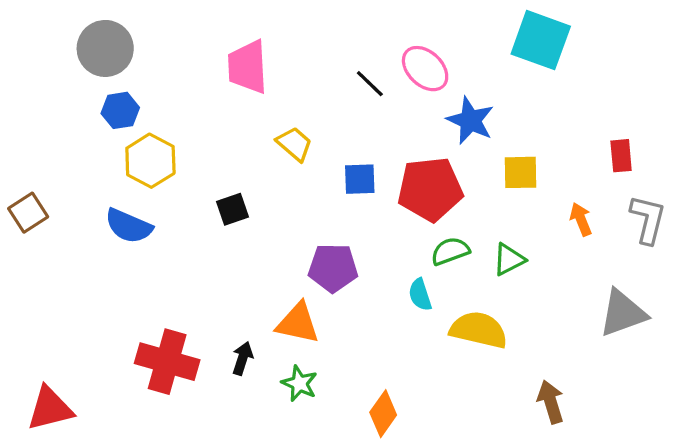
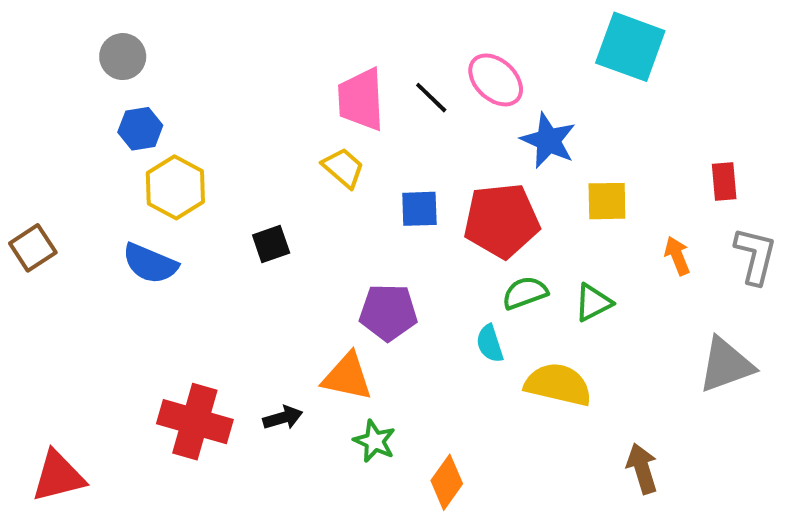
gray circle: (105, 48) -> (123, 57), size x0.7
pink trapezoid: (248, 67) -> (361, 99), moved
black arrow: (243, 358) -> (283, 418), turned 56
green star: (299, 383) -> (375, 441), moved

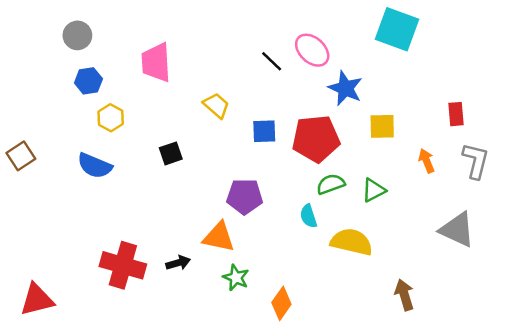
pink trapezoid: (361, 99) -> (156, 62), moved
yellow hexagon: (175, 187) -> (111, 118), size x0.7
gray triangle: (726, 365) -> (457, 230), turned 45

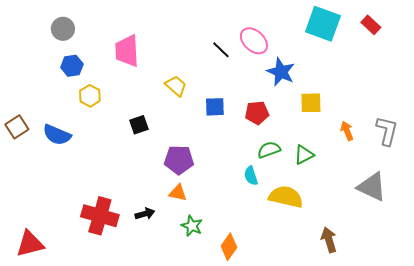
red rectangle: (456, 114) -> (371, 25), moved, turned -42
red pentagon: (316, 139) -> (257, 113), size x0.6
blue semicircle: (95, 166) -> (57, 135), moved
purple pentagon: (245, 196) -> (179, 160), moved
orange triangle: (219, 237) -> (178, 193), size x0.7

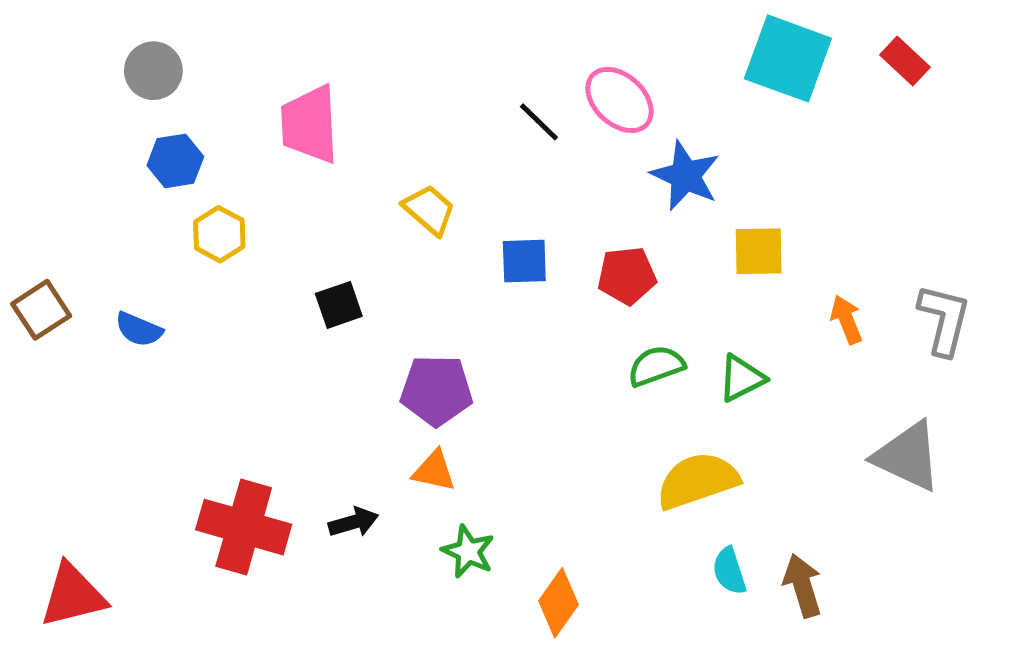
blue semicircle: (57, 135) -> (139, 329), size x0.7
cyan semicircle: (251, 176) -> (729, 571), moved
yellow semicircle: (286, 197) -> (698, 481), turned -32

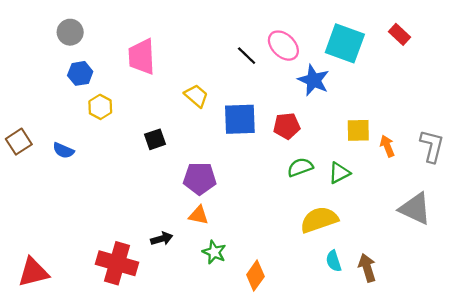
cyan square: (788, 58) -> (345, 43), moved
red rectangle: (905, 61) -> (400, 34), moved
yellow square: (759, 251) -> (358, 130), moved
blue square: (524, 261) -> (240, 119), size x1.5
red cross: (244, 527) -> (117, 263), moved

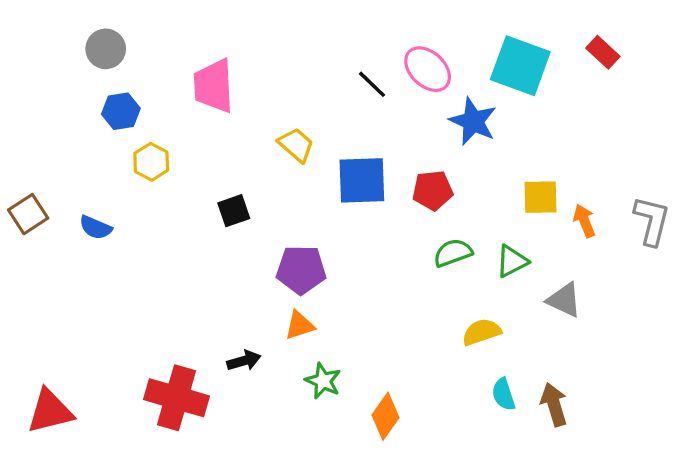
gray triangle: (415, 209) -> (564, 300), moved, size x0.7
orange triangle: (199, 215) -> (299, 325), turned -30
yellow semicircle: (319, 220) -> (482, 332), size x0.7

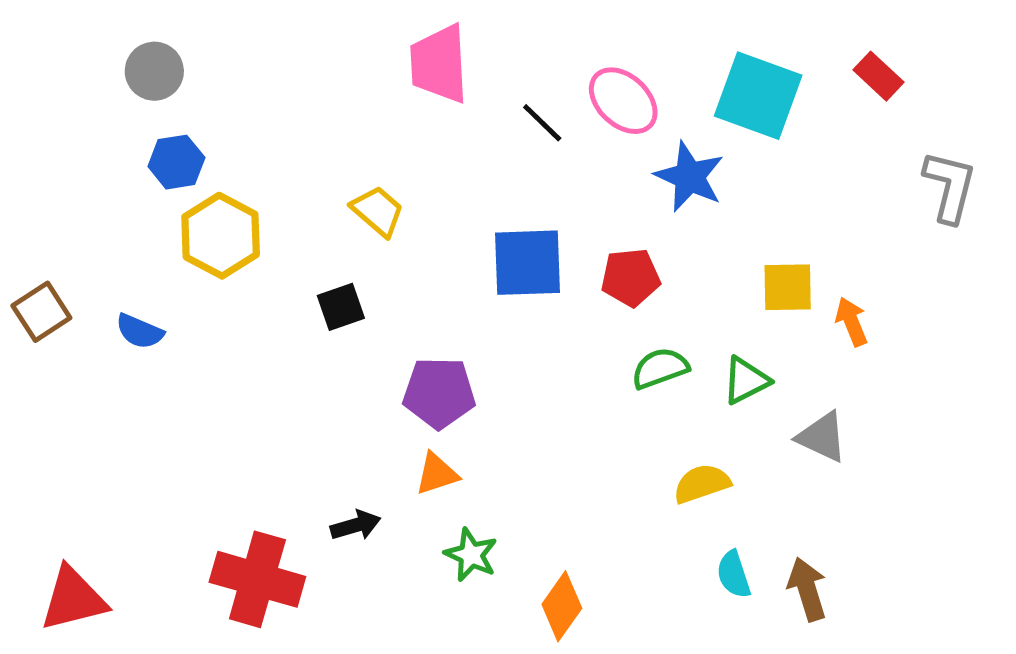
pink trapezoid: (214, 86) -> (439, 64), moved
yellow trapezoid: (296, 145) -> (378, 211), moved
yellow hexagon: (151, 162) -> (221, 236), size x1.5
gray L-shape: (652, 221) -> (950, 187), moved

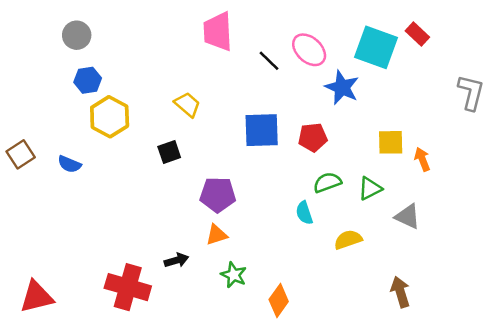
red rectangle: (878, 76) -> (417, 34), moved
cyan semicircle: (734, 574) -> (304, 213), moved

